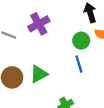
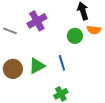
blue line: (79, 64) -> (62, 63), moved

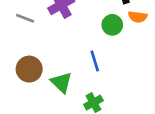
green triangle: (37, 66) -> (61, 82), moved, turned -48

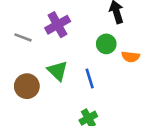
orange semicircle: (138, 17) -> (131, 57), moved
green triangle: (61, 82) -> (58, 71), moved

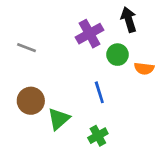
purple cross: (58, 25) -> (90, 34), moved
green triangle: (58, 71) -> (59, 119), moved, turned 35

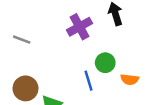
green circle: (118, 55) -> (105, 63), moved
orange semicircle: (144, 69) -> (130, 79), moved

